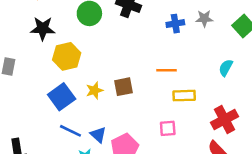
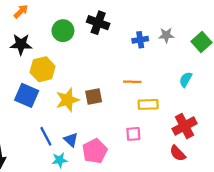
yellow star: (94, 90) -> (68, 100), size x1.5
blue square: (62, 97) -> (27, 95), moved, turned -30
blue line: (70, 131) -> (46, 136), turned 36

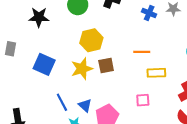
blue cross: (140, 40) -> (149, 13), turned 32
yellow hexagon: (43, 69) -> (91, 40), moved

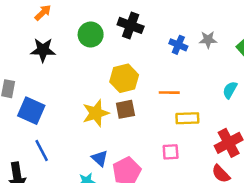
yellow hexagon: (91, 40) -> (124, 78), moved
blue square: (44, 64) -> (31, 111), moved
blue line: (62, 102) -> (42, 151), moved

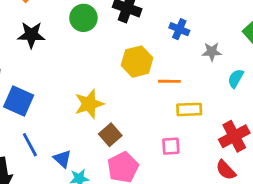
gray star: (208, 40) -> (212, 52), moved
yellow hexagon: (124, 78) -> (137, 62), moved
brown square: (125, 109) -> (110, 135), moved, turned -30
blue triangle: (100, 158) -> (62, 159), moved

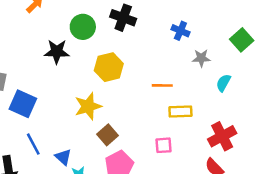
blue cross: (179, 29) -> (180, 31), moved
black star: (31, 35) -> (57, 52), moved
yellow hexagon: (137, 62) -> (109, 67), moved

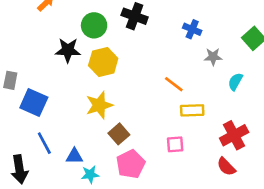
yellow hexagon: (109, 67) -> (103, 62), moved
orange line: (162, 85) -> (174, 84), turned 36
blue triangle: (63, 157) -> (74, 156), turned -42

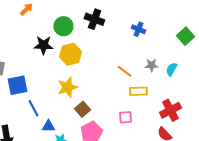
gray star: (213, 57) -> (151, 65), moved
blue square: (34, 103) -> (17, 85), turned -35
blue line: (44, 143) -> (33, 108), moved

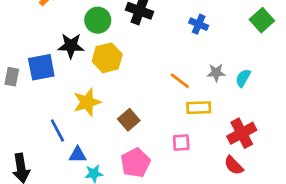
green square: (185, 36) -> (262, 20), moved
blue square: (17, 85) -> (41, 67), moved
yellow star: (67, 87) -> (87, 102), moved
brown square: (82, 109) -> (129, 120), moved

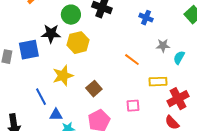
gray star: (216, 73) -> (163, 46), moved
yellow rectangle: (199, 108) -> (158, 82), moved

